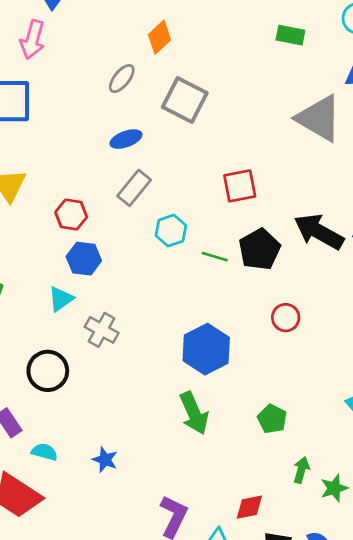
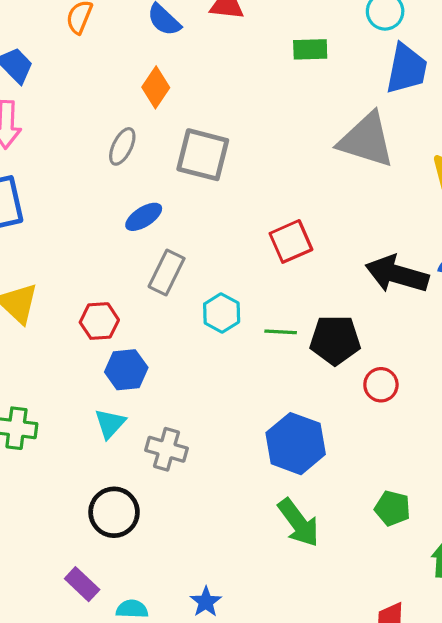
black pentagon: (260, 249) -> (335, 340), moved, turned -30
blue star: (105, 460) -> (206, 602), turned 30

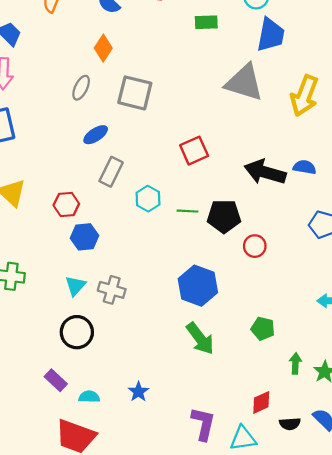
cyan triangle: (110, 424) -> (75, 286), moved

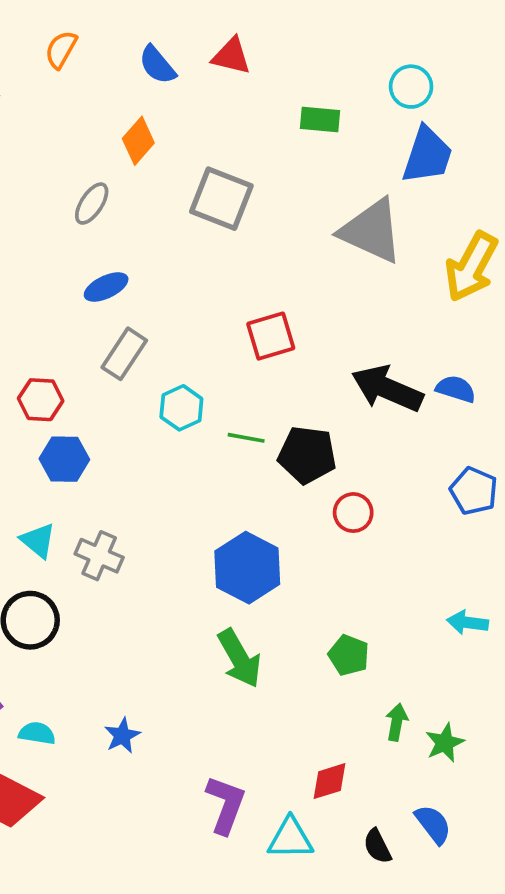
gray square: (135, 93) -> (221, 199), moved
cyan triangle: (75, 286) -> (38, 541), turned -40
black semicircle: (290, 424) -> (377, 846), moved, turned 60

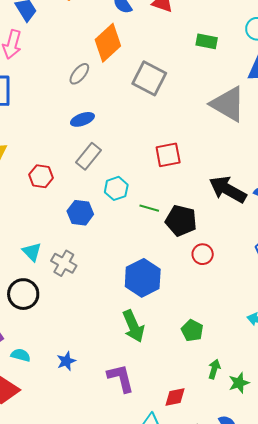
orange diamond: (138, 141) -> (108, 43), size x1.5
blue hexagon: (64, 459) -> (80, 213), moved
purple L-shape: (226, 805) -> (121, 378), moved, turned -40

